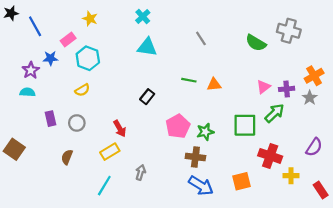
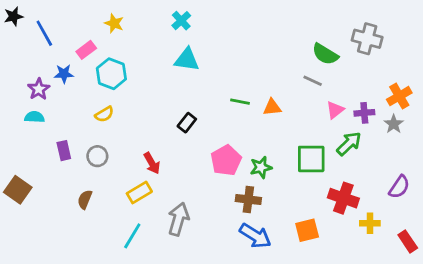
gray line: (201, 38) -> (313, 81), moved, turned -32
gray arrow: (141, 172) -> (178, 219), size x1.6

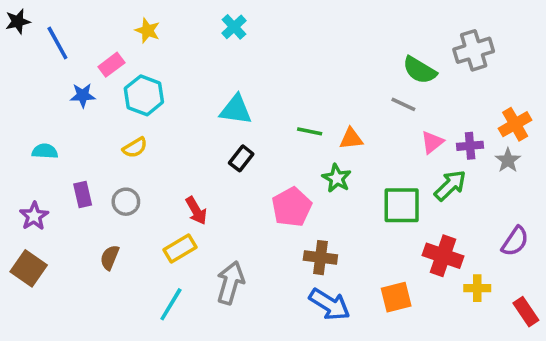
gray cross: (367, 39) -> (474, 50), turned -32
cyan triangle: (187, 60) -> (236, 110), moved
purple star: (39, 89) -> (34, 216), moved
green star: (261, 167) -> (337, 178), moved, turned -30
brown square: (18, 190) -> (29, 268), moved

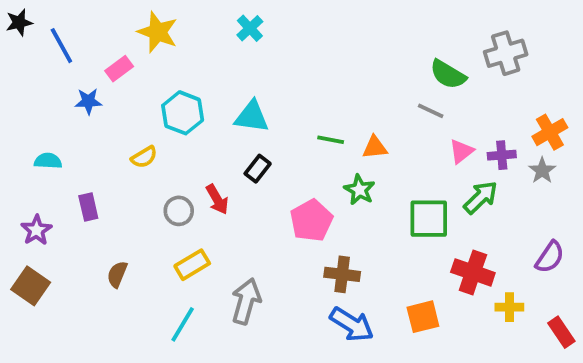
yellow star: (148, 30) -> (158, 32), size x1.5
cyan hexagon: (144, 95) -> (183, 113), moved
gray circle: (126, 202) -> (179, 211), moved
red arrow: (196, 211) -> (217, 199), moved

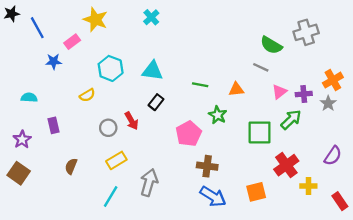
orange triangle: (375, 147) -> (236, 89), moved
red cross: (473, 272) -> (286, 165), turned 35

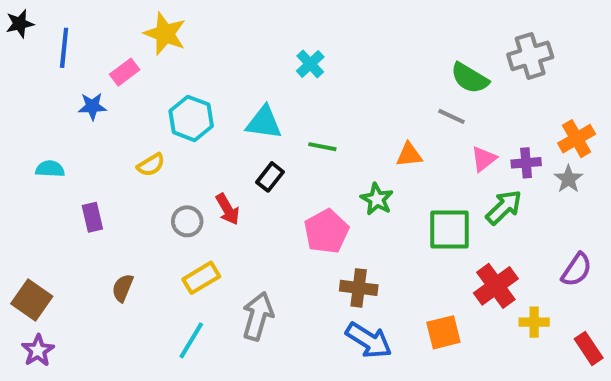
cyan cross: (151, 17) -> (310, 64), moved
blue line: (37, 28) -> (64, 48), turned 35
green line: (200, 85) -> (322, 147), moved
purple star: (22, 139) -> (38, 350), moved

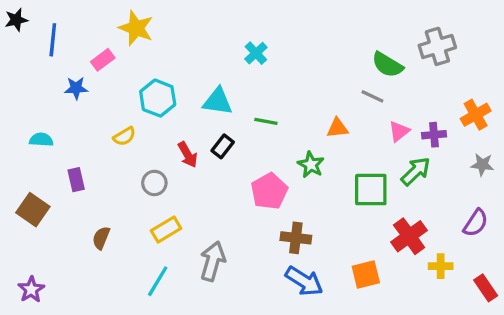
gray star: (568, 179) -> (482, 165), moved, turned -30
red arrow: (228, 209) -> (188, 155), moved
brown square: (32, 300) -> (33, 210), moved

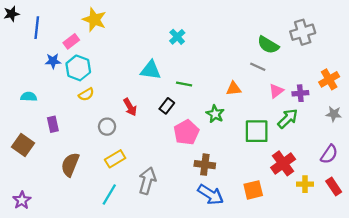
cyan hexagon: (158, 98) -> (78, 68), moved
black rectangle: (223, 146) -> (167, 106), moved
brown semicircle: (101, 238) -> (70, 165), size x1.5
red rectangle: (486, 288) -> (334, 186), moved

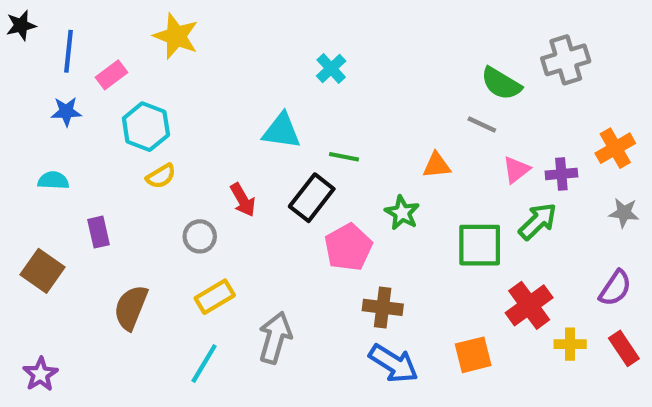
pink rectangle: (71, 41) -> (111, 75), moved
blue star: (53, 61) -> (66, 112), moved
black rectangle: (167, 106) -> (312, 198), size x1.5

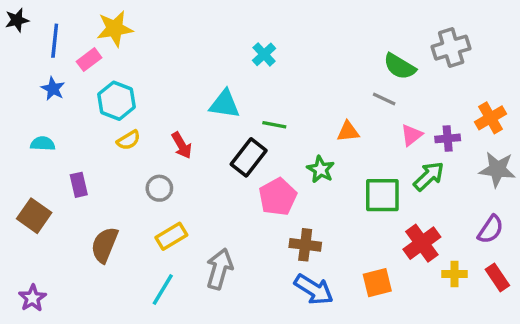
yellow star: (176, 36) -> (115, 29), moved, turned -30
blue star: (66, 112) -> (53, 89), turned 30
red arrow: (243, 200) -> (182, 145), moved
gray star: (624, 213) -> (497, 169), size x1.5

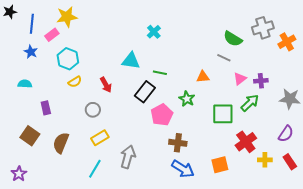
orange cross: (491, 118) -> (287, 42), moved
brown square: (34, 216) -> (30, 136), moved

